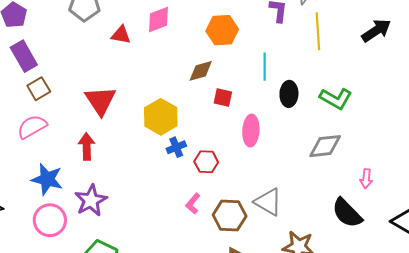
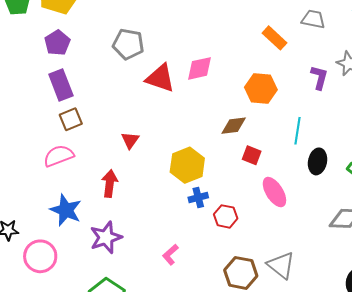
red triangle: (121, 35) -> (160, 78), size x1.5
red triangle: (100, 101) -> (130, 140), size x0.6
pink ellipse: (251, 131) -> (274, 192), turned -44
pink L-shape: (193, 204) -> (170, 255), moved
pink circle: (50, 220) -> (40, 256), moved

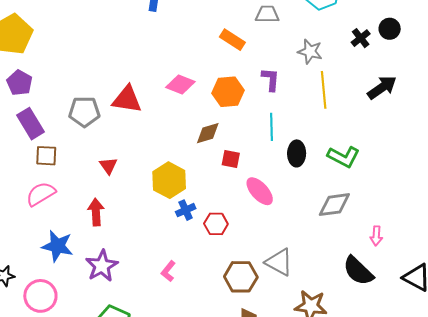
gray pentagon: (128, 44) -> (84, 112), moved
pink diamond: (200, 68) -> (180, 85), moved, turned 44
purple L-shape: (319, 77) -> (271, 79), moved
brown square: (71, 119) -> (46, 156), turned 35

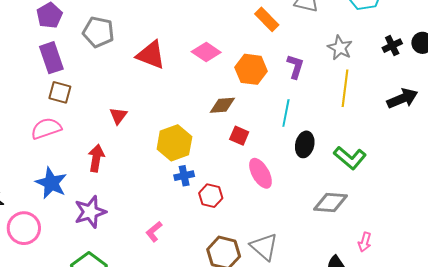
gray pentagon: (84, 112) -> (98, 32), moved

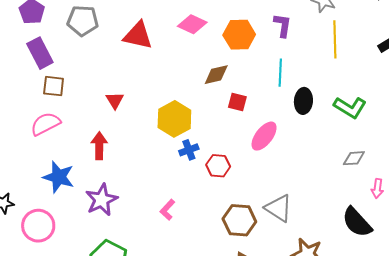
pink ellipse: (260, 173) -> (264, 136), turned 76
gray diamond: (331, 202) -> (354, 158), moved, size x0.7

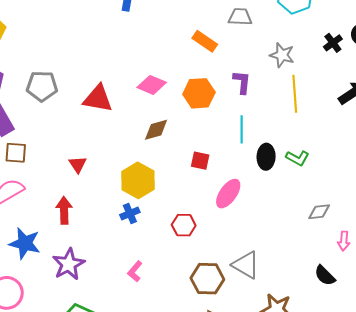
brown diamond: (216, 75) -> (156, 130), moved
green L-shape: (350, 107) -> (297, 158), moved, size x0.7
blue cross: (189, 150) -> (130, 213), moved
black semicircle: (357, 222) -> (325, 276), size x0.7

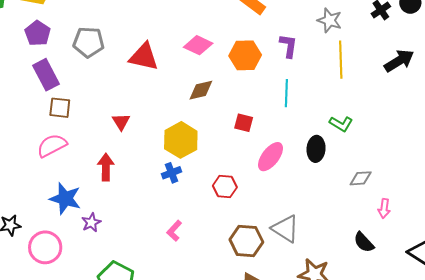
black ellipse: (266, 157) -> (316, 149), moved
purple star: (69, 264) -> (91, 223), moved, size x0.6

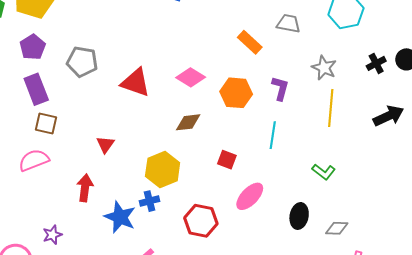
black ellipse: (316, 149) -> (299, 216), moved
red hexagon: (225, 186) -> (201, 221), size x1.4
blue star: (65, 199) -> (120, 217), moved
purple star: (91, 223) -> (52, 235), moved

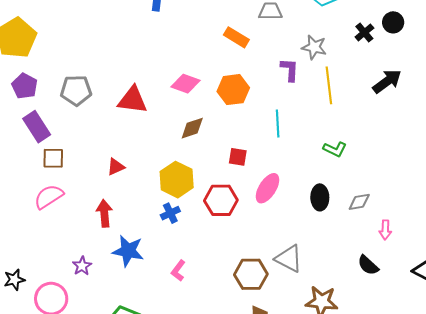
purple L-shape: (280, 88) -> (290, 70), moved
red triangle: (105, 145) -> (116, 167), turned 42
blue star: (120, 217) -> (128, 251), moved
red hexagon: (201, 221) -> (221, 200), moved

